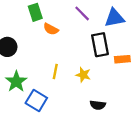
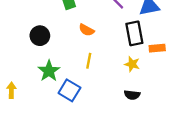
orange semicircle: (51, 29) -> (87, 30), moved
yellow star: (83, 75) -> (132, 64), moved

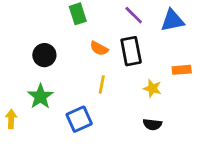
black rectangle: (134, 33) -> (131, 51), moved
green star: (49, 71) -> (40, 96), moved
blue square: (69, 90) -> (79, 119), turned 35

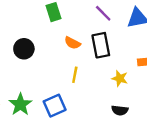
green star: (40, 96) -> (20, 104), moved

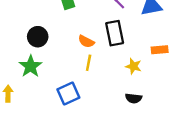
orange semicircle: (72, 43) -> (86, 41), moved
green star: (20, 104) -> (31, 66), moved

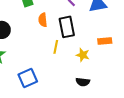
orange semicircle: (86, 41) -> (43, 20), moved, turned 56
yellow line: (89, 63) -> (56, 47), moved

